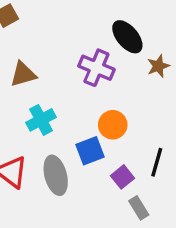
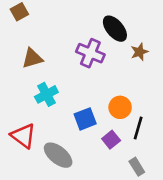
orange circle: (113, 125) -> (120, 107), moved
gray ellipse: (56, 175) -> (58, 155), moved, turned -36
gray rectangle: (139, 208) -> (137, 167), moved

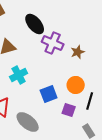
black ellipse: (115, 29) -> (35, 24), moved
brown star: (139, 52) -> (78, 52), moved
purple square: (111, 140) -> (69, 110), turned -32

